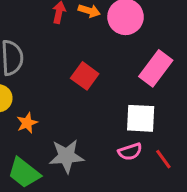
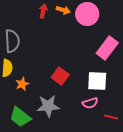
red square: (85, 76) -> (60, 76), moved
red line: (163, 159) -> (111, 117), moved, turned -40

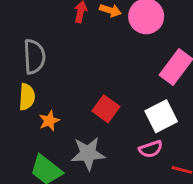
white square: (97, 81) -> (161, 116), turned -30

